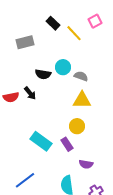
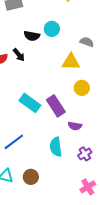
gray semicircle: (81, 76) -> (87, 42), moved
yellow circle: (77, 126) -> (82, 88), moved
purple rectangle: (67, 144) -> (56, 106), size x1.5

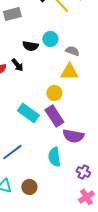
gray semicircle: (87, 42) -> (72, 51), moved
yellow circle: (82, 88) -> (54, 93), moved
purple semicircle: (75, 126) -> (73, 136), size x1.5
purple cross: (85, 154) -> (83, 172), moved, turned -32

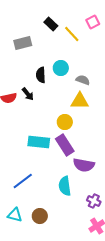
black semicircle: (30, 46) -> (41, 75), turned 77
cyan rectangle: (28, 113) -> (39, 142), turned -30

